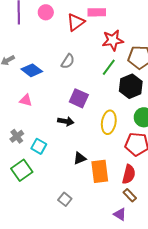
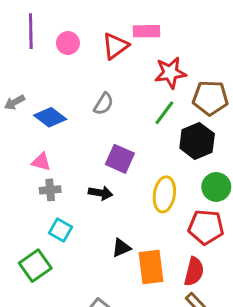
pink circle: (46, 12) -> (68, 43), moved
gray cross: (17, 136) -> (50, 190), moved, turned 32

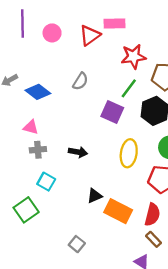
purple square: (120, 159) -> (112, 112), moved
orange rectangle: (151, 267) -> (118, 211), turned -56

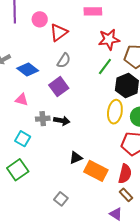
red triangle: (90, 35) -> (59, 32), moved
purple square: (112, 112) -> (59, 87), moved, turned 30
gray cross: (38, 150) -> (43, 119), moved
yellow ellipse: (129, 153) -> (115, 112), moved
cyan square: (46, 182) -> (23, 139), moved

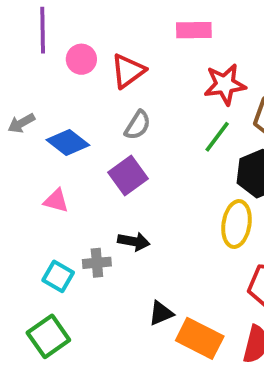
pink circle: (40, 19) -> (81, 59), moved
gray cross: (43, 119) -> (97, 263), moved

